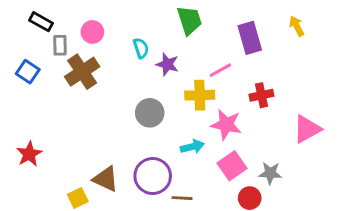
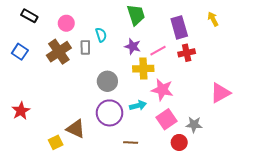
gray rectangle: (60, 45) -> (85, 47), moved
purple star: (167, 64) -> (133, 46), moved
red cross: (261, 95) -> (187, 53), moved
purple circle: (153, 176) -> (110, 113), moved

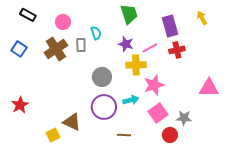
pink star: (162, 90) -> (154, 85), turned -30
pink triangle: (220, 93) -> (209, 88), turned 30

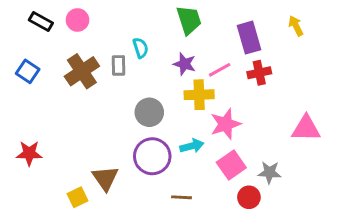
pink circle: (63, 22) -> (78, 20), moved
red star: (20, 105) -> (29, 153), turned 30
brown triangle: (72, 122) -> (105, 178), turned 30

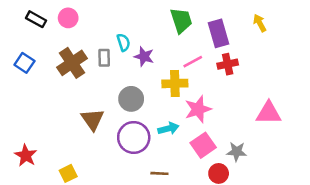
green trapezoid: (189, 20) -> (181, 20), moved
purple star: (184, 64) -> (144, 56), moved
red star: (29, 153) -> (26, 155), moved, turned 30
brown triangle: (105, 178) -> (93, 119), moved

